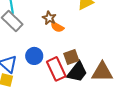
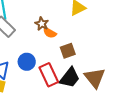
brown square: (71, 57) -> (68, 51), moved
brown triangle: (102, 72) -> (95, 78), turned 50

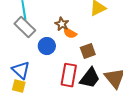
blue circle: (27, 62) -> (47, 46), moved
red rectangle: (49, 75) -> (69, 75), turned 35

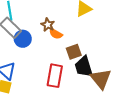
blue circle: (47, 46) -> (23, 39), moved
black trapezoid: (90, 78) -> (84, 67), moved, turned 125

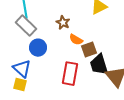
orange semicircle: (56, 34) -> (76, 40), moved
blue circle: (23, 39) -> (38, 48), moved

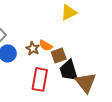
brown star: (63, 23) -> (33, 48), moved

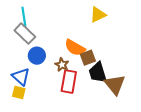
orange semicircle: (46, 45) -> (75, 48), size x1.5
brown star: (33, 48) -> (62, 65), moved

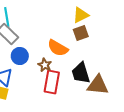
brown square: (88, 58) -> (81, 33), moved
brown triangle: (115, 85) -> (98, 85), turned -45

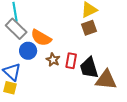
orange semicircle: (58, 48) -> (41, 38), moved
red rectangle: (52, 82) -> (71, 61), moved, size x0.7

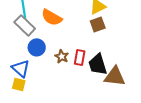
orange semicircle: (41, 38) -> (52, 17), moved

